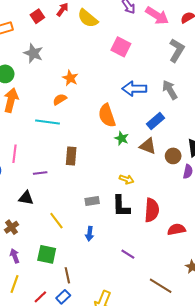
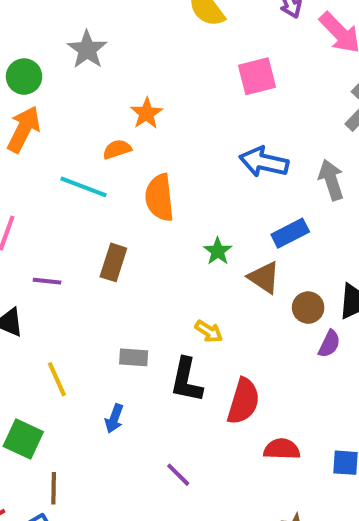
pink square: (121, 47) -> (257, 76), turned 36
orange semicircle: (107, 116) -> (160, 198), moved

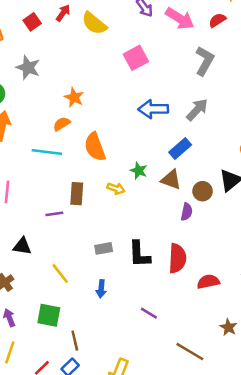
gray arrow: (331, 180) -> (197, 110), turned 75
purple line: (47, 281) -> (54, 214), moved
yellow arrow: (209, 331) -> (116, 188), moved
purple semicircle: (329, 344) -> (187, 212), moved

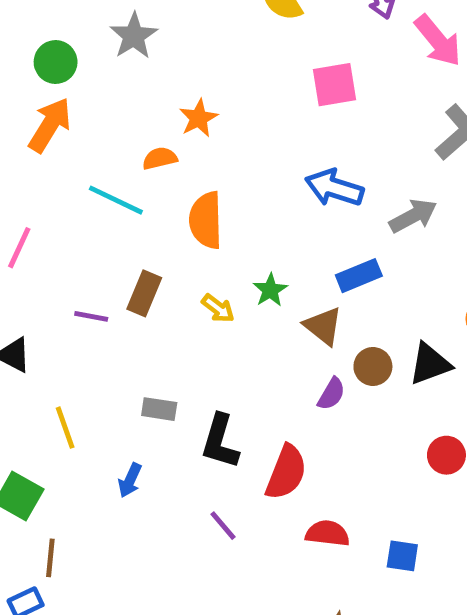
purple line: (149, 313) -> (223, 526), moved

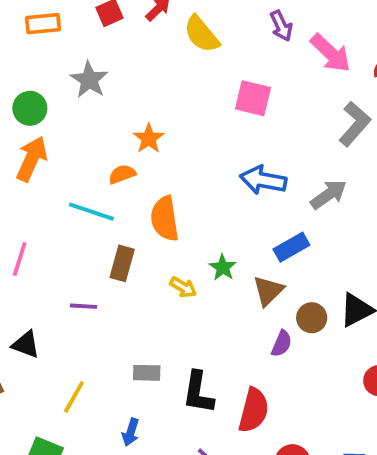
pink square: (335, 85) -> (253, 98), turned 30
brown rectangle: (144, 293) -> (122, 263), moved
brown triangle: (323, 326) -> (268, 291), turned 44
yellow line: (65, 428) -> (74, 397), turned 56

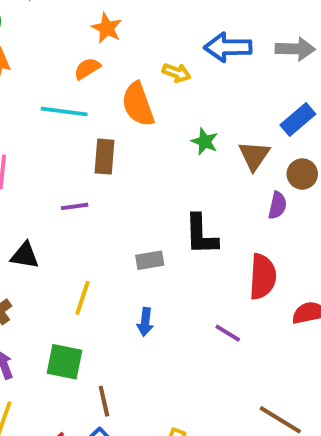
gray arrow: (328, 194) -> (295, 49), turned 48
blue rectangle: (291, 247) -> (298, 119), moved
yellow arrow: (183, 287) -> (177, 73), moved
black L-shape: (198, 392) -> (201, 235), moved

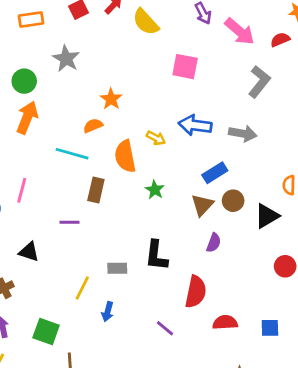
blue rectangle: (298, 119) -> (215, 173), moved
green star: (205, 141) -> (155, 190), moved
brown circle: (302, 174) -> (233, 201), moved
yellow line: (82, 298) -> (82, 288), moved

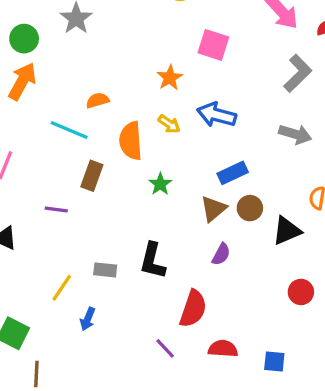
orange star: (111, 99) -> (170, 78), moved
gray arrow: (243, 133) -> (295, 134), moved
purple line: (165, 328) -> (165, 348), moved

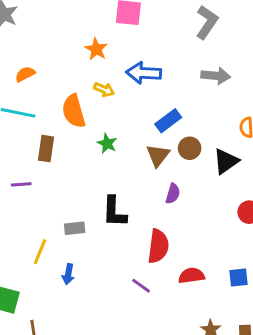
orange semicircle: (98, 100) -> (25, 74), moved

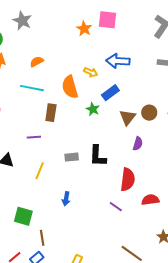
orange star: (96, 49) -> (84, 29), moved
blue rectangle: (168, 121) -> (110, 93), moved
gray rectangle: (75, 228) -> (72, 157), moved
yellow line: (40, 252) -> (40, 171), moved

